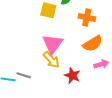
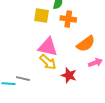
orange cross: (87, 18) -> (68, 19), moved
pink triangle: (52, 44) -> (48, 47), turned -50

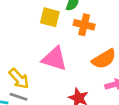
yellow arrow: (48, 62) -> (19, 79), moved

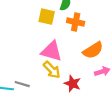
yellow arrow: (19, 79) -> (52, 70), moved

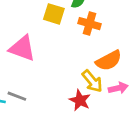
pink triangle: (51, 51) -> (22, 48), moved
yellow arrow: (52, 70) -> (92, 81), moved

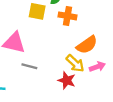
gray line: (17, 96) -> (29, 66), moved

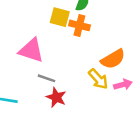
orange cross: (67, 16) -> (79, 25), moved
red star: (67, 80) -> (56, 97), moved

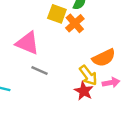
orange cross: (79, 25) -> (75, 23), turned 30
red star: (56, 97) -> (84, 91), moved

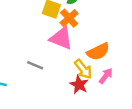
pink triangle: (27, 43) -> (61, 38), moved
pink arrow: (111, 83) -> (106, 76), turned -42

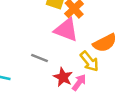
pink arrow: (106, 76) -> (79, 82), moved
red star: (79, 85) -> (63, 77), moved

